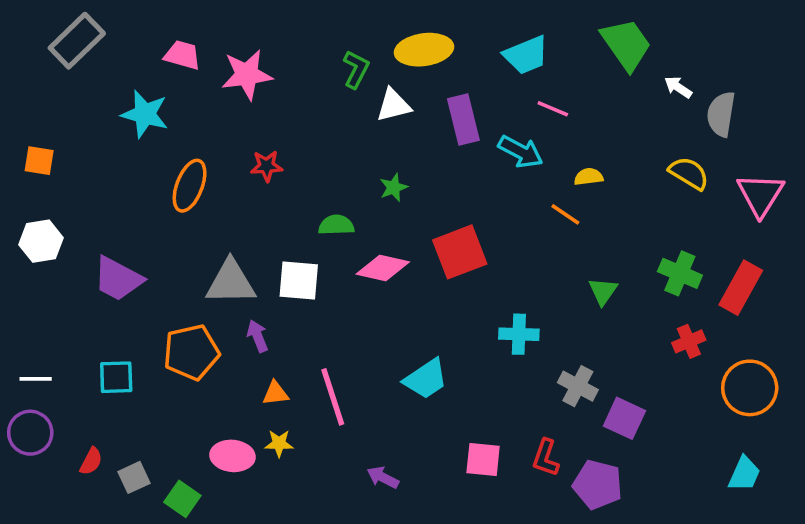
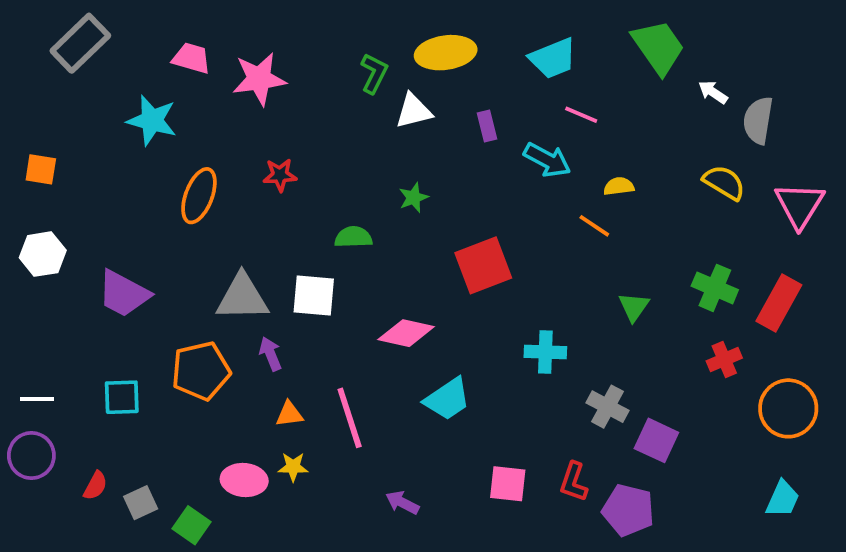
purple rectangle: (463, 119) -> (487, 126), size x0.6
pink diamond: (383, 268) -> (406, 333), moved

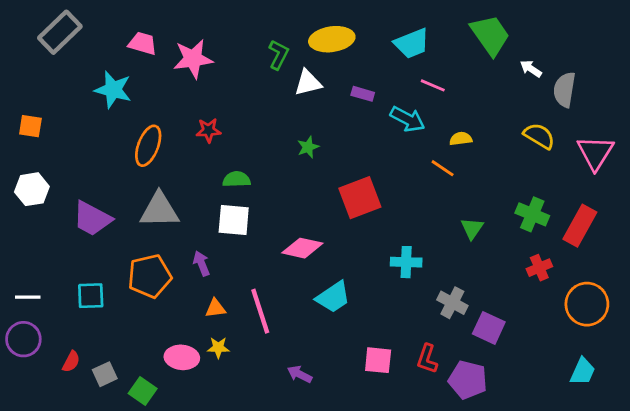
purple rectangle: (487, 126) -> (363, 94), turned -60
green semicircle: (353, 237) -> (237, 179), moved
gray triangle: (242, 297) -> (159, 210), moved

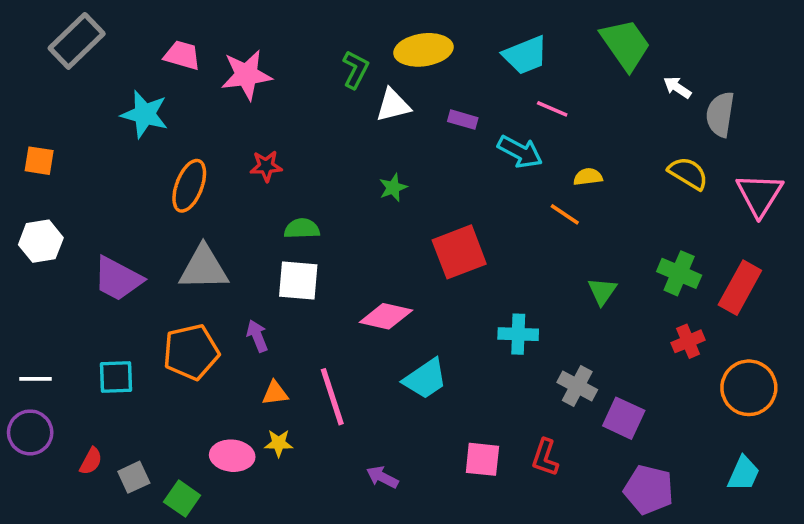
purple pentagon: (468, 380) -> (649, 490), moved

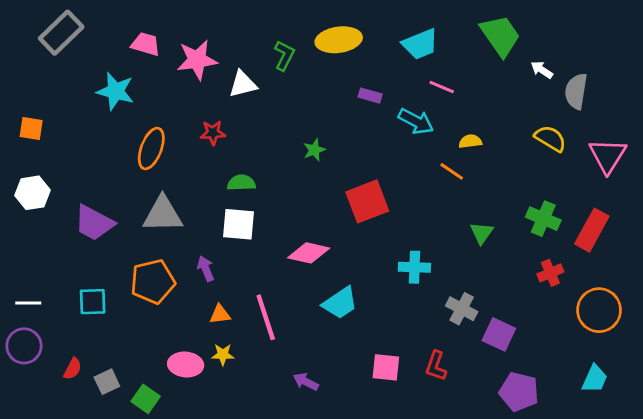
white triangle: (393, 105) -> (243, 84), moved

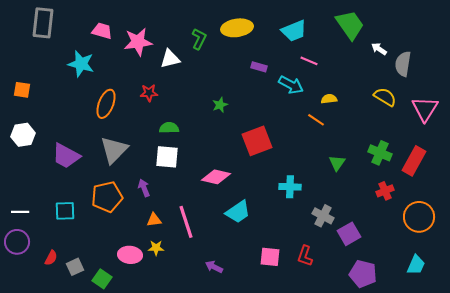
gray rectangle: (61, 33) -> (43, 23), turned -40
gray triangle: (163, 214) -> (114, 150), turned -44
purple square: (499, 334) -> (349, 234), turned 35

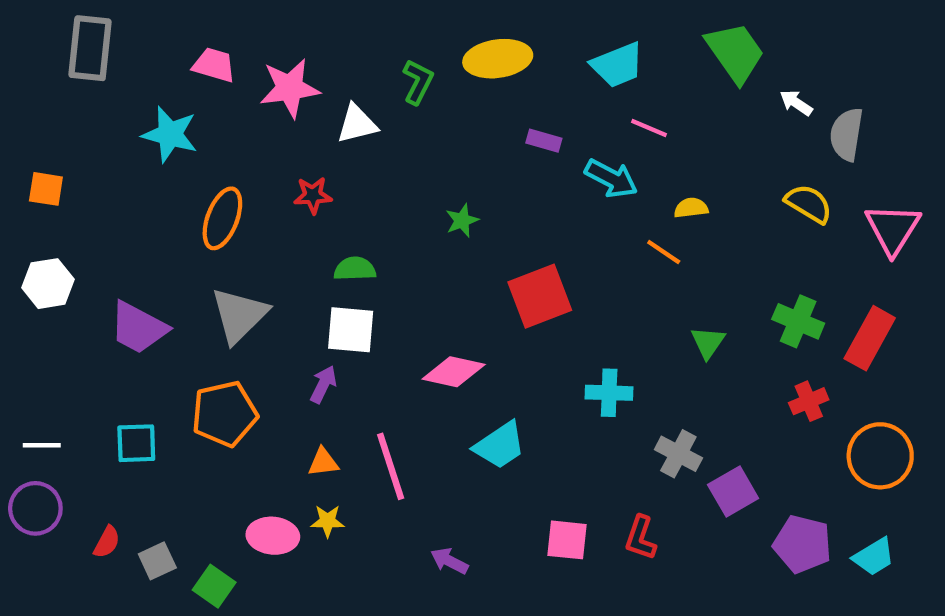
purple arrow: (144, 188) -> (323, 384), moved, turned 48
cyan trapezoid: (416, 265) -> (874, 557), turned 35
purple pentagon: (363, 274) -> (802, 544), moved

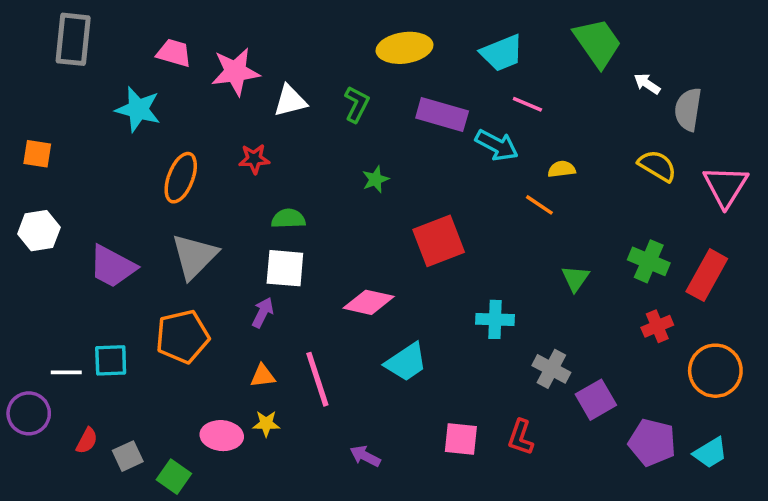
green L-shape: (418, 82) -> (357, 104), moved
purple rectangle: (544, 141) -> (442, 114), size x1.8
white line: (42, 445) -> (66, 372), moved

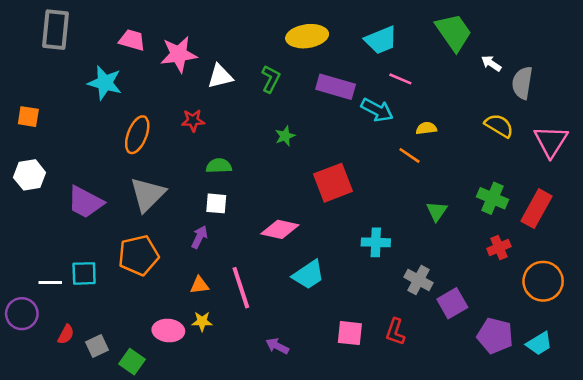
white square: (285, 268) -> (216, 203), size x0.7

